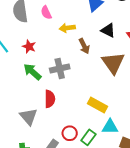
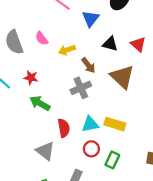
gray cross: (60, 68) -> (81, 88), moved
cyan triangle: (110, 127) -> (90, 124), moved
red circle: (70, 133) -> (91, 149), moved

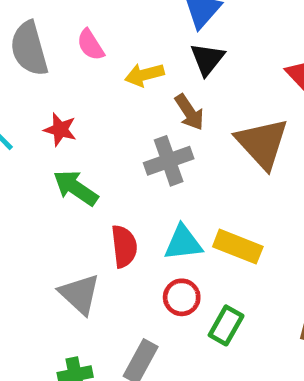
black triangle: (110, 44) -> (207, 59), moved, turned 49

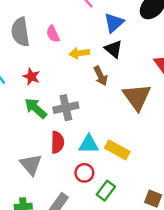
black triangle: (207, 59) -> (114, 49), turned -36
gray cross: (169, 161) -> (66, 108), moved

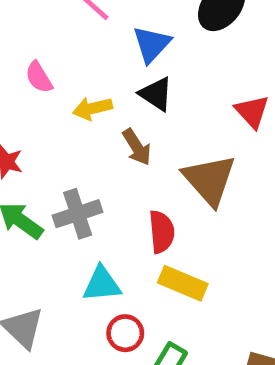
red semicircle: (57, 142) -> (162, 232), moved
cyan triangle: (89, 144) -> (102, 284), moved

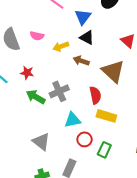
pink semicircle: (39, 77) -> (37, 36), turned -40
brown arrow: (137, 147) -> (81, 61), turned 147

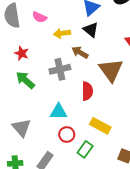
gray cross: (59, 91) -> (60, 69), moved
yellow rectangle: (106, 116) -> (100, 126), moved

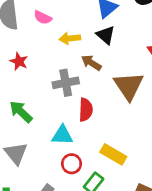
green arrow: (25, 80) -> (21, 112), moved
red semicircle: (87, 91) -> (86, 110), moved

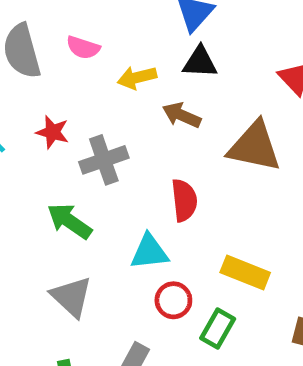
black triangle: (106, 35) -> (200, 62), turned -30
gray cross: (66, 83) -> (104, 160), moved
brown triangle: (129, 86) -> (254, 147), turned -36

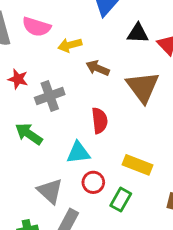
pink semicircle: (83, 48) -> (36, 27), size x1.4
black triangle: (200, 62) -> (138, 33), moved
brown triangle: (254, 147) -> (143, 87), turned 42
gray triangle: (71, 297) -> (50, 191), moved

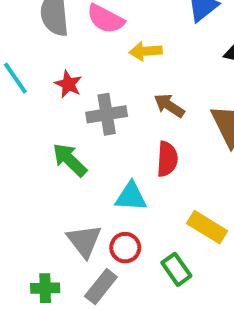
brown arrow: (98, 68) -> (169, 106), moved
red circle: (93, 182) -> (125, 248), moved
green rectangle: (121, 200) -> (176, 269), turned -75

